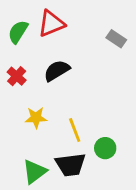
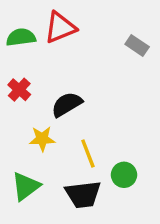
green semicircle: (18, 32) -> (21, 37), turned 50
black semicircle: (57, 71) -> (67, 104), moved
green triangle: (35, 172) -> (26, 186), moved

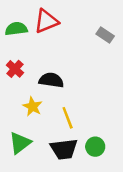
black semicircle: (67, 104) -> (51, 80), turned 40
yellow star: (42, 139) -> (32, 107), turned 30
green circle: (124, 175) -> (95, 147), moved

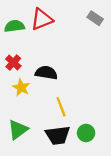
gray rectangle: (105, 35) -> (95, 18), moved
yellow star: (32, 107) -> (21, 88), moved

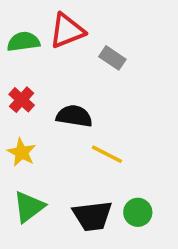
gray rectangle: (95, 18) -> (112, 58), moved
yellow star: (21, 88) -> (22, 152), moved
yellow line: (61, 107) -> (107, 154), moved, turned -42

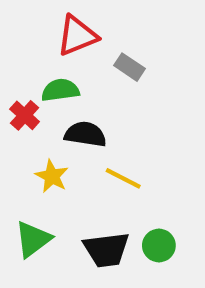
green semicircle: (23, 42) -> (60, 90), moved
yellow star: (22, 152) -> (52, 176), moved

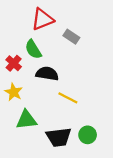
green semicircle: (60, 90) -> (33, 49), turned -114
yellow star: (52, 176) -> (14, 92), moved
green triangle: (33, 239) -> (26, 120), moved, turned 30

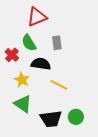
gray rectangle: (71, 37) -> (57, 43), moved, turned 48
yellow star: (14, 92) -> (22, 80), moved
green triangle: (26, 120) -> (23, 104), turned 42

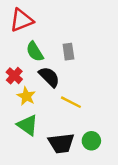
red triangle: (37, 17) -> (21, 20), moved
red cross: (12, 55) -> (14, 76), moved
black semicircle: (41, 64) -> (49, 77), turned 36

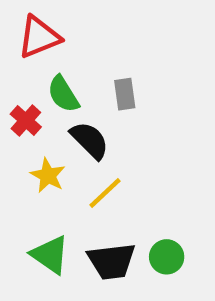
red cross: (14, 76) -> (26, 121), moved
yellow line: (71, 102) -> (105, 193), moved, turned -70
green triangle: (28, 125) -> (50, 255), moved

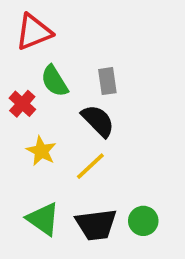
black semicircle: (90, 140) -> (98, 121), moved

